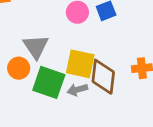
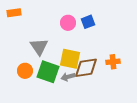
orange circle: (19, 68) -> (25, 71), moved
brown diamond: (103, 77) -> (86, 68), turned 75

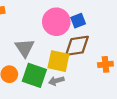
pink circle: (68, 23) -> (56, 22), size x1.6
brown diamond: (86, 68) -> (77, 46), moved

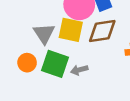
yellow square: (58, 61) -> (71, 30), moved

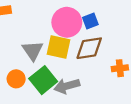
green square: (55, 64) -> (43, 80), turned 32
gray arrow: (79, 70) -> (67, 86), size x1.5

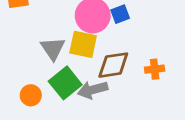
brown diamond: (89, 48) -> (113, 65), moved
orange circle: (16, 79) -> (31, 95), moved

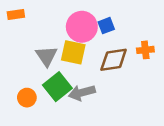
brown diamond: (113, 65) -> (114, 60), moved
orange cross: (155, 69) -> (145, 50), moved

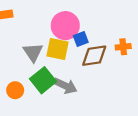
blue square: (106, 26) -> (81, 39), moved
gray arrow: (82, 93) -> (65, 86), turned -140

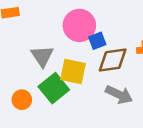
yellow square: (57, 49) -> (73, 72), moved
gray arrow: (65, 86) -> (119, 95), moved

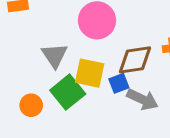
blue square: (97, 41) -> (119, 83), moved

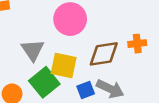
blue square: (119, 83) -> (86, 90), moved

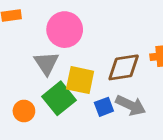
pink circle: (70, 19) -> (65, 30), moved

